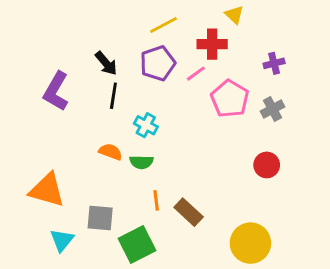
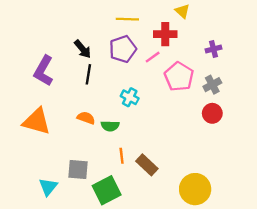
yellow line: (164, 25) -> (127, 19), turned 30
cyan cross: (146, 125) -> (130, 97), moved
red circle: (267, 165) -> (212, 113), moved
orange triangle: (47, 190) -> (37, 121), moved

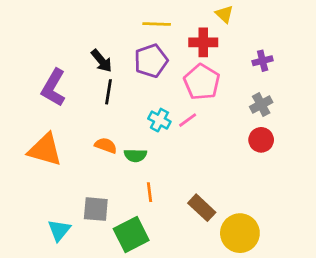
pink line: (153, 57) -> (188, 120), moved
pink pentagon: (179, 77) -> (202, 82), moved
brown rectangle: (147, 165) -> (202, 208), moved

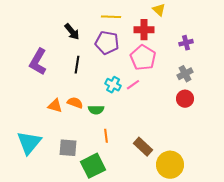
black arrow: (101, 61) -> (72, 32), moved
purple pentagon: (151, 61) -> (107, 43), turned 30
orange triangle: (45, 150) -> (55, 106), moved, size x0.6
cyan triangle: (59, 230) -> (29, 143), moved, size x1.5

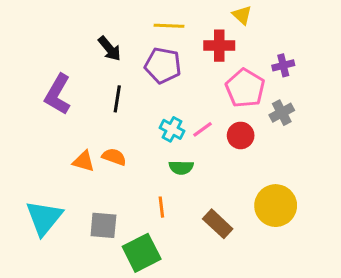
pink pentagon: (143, 58) -> (245, 88), moved
red circle: (185, 99) -> (241, 135), moved
green semicircle: (96, 110) -> (181, 167), moved
yellow circle: (170, 165) -> (276, 206), moved

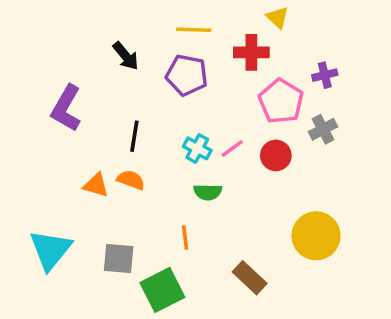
black line: (117, 99) -> (134, 136), moved
brown rectangle: (218, 224) -> (250, 278), moved

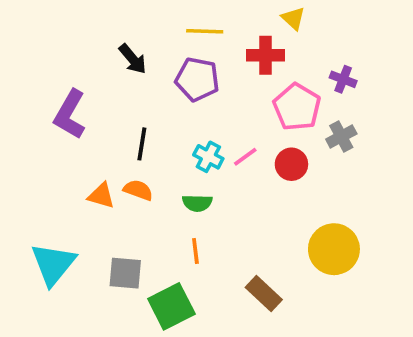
purple cross: (325, 75) -> (343, 79), turned 35
green semicircle: (208, 192) -> (197, 203), moved

